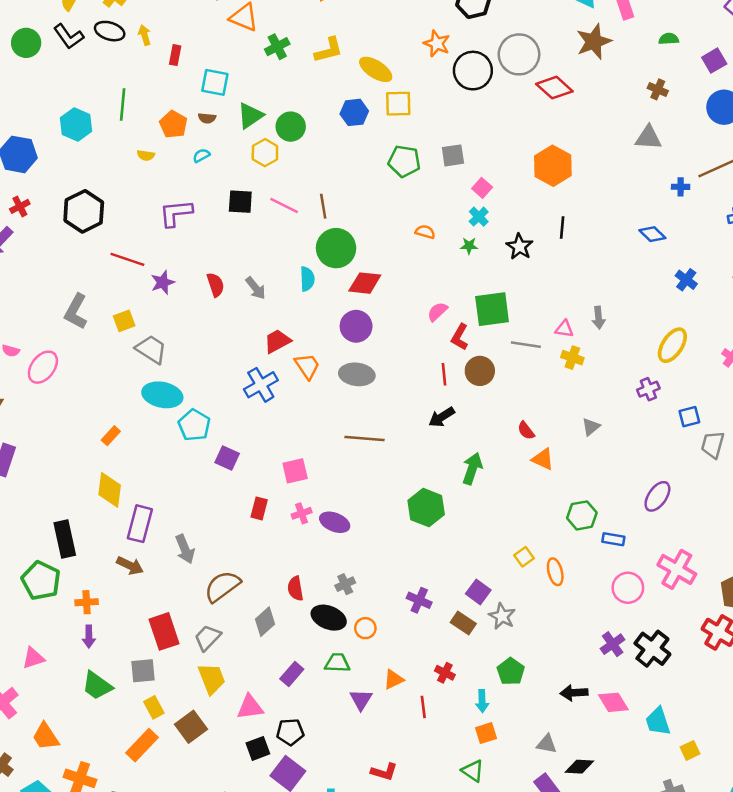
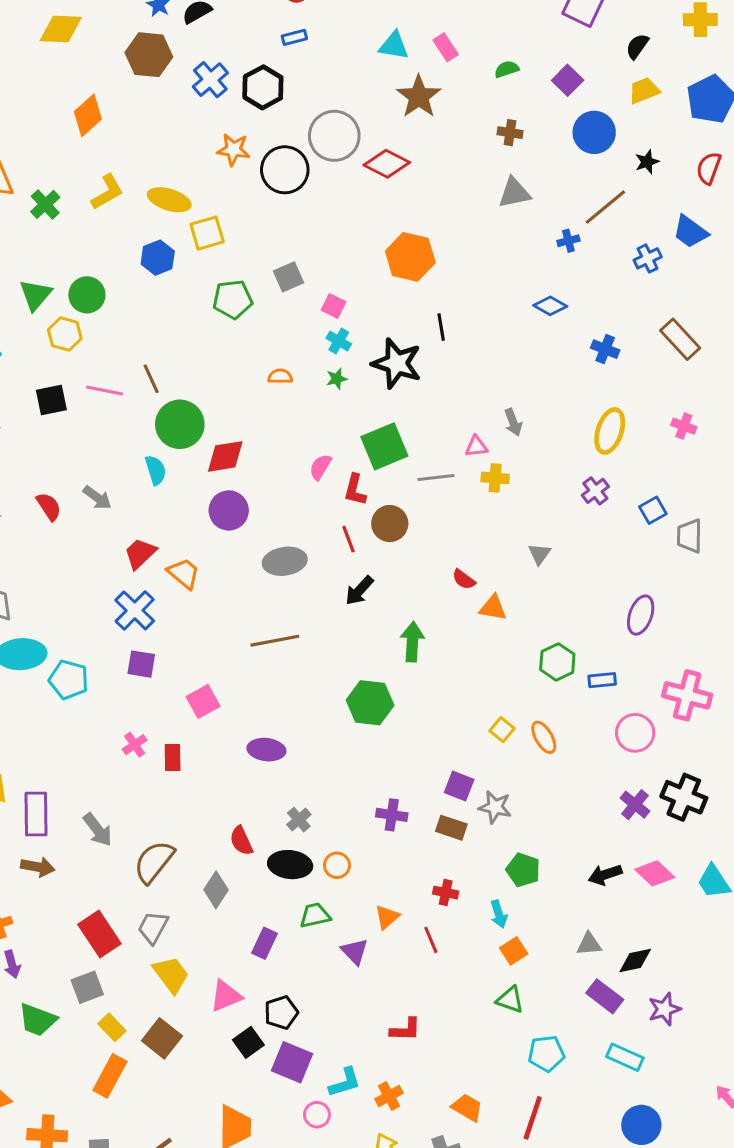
black star: (519, 247) -> (397, 363), size x1.5
gray ellipse: (357, 374) -> (285, 561), moved
purple square: (227, 458) -> (141, 664), moved
pink cross: (302, 513) -> (135, 745), moved

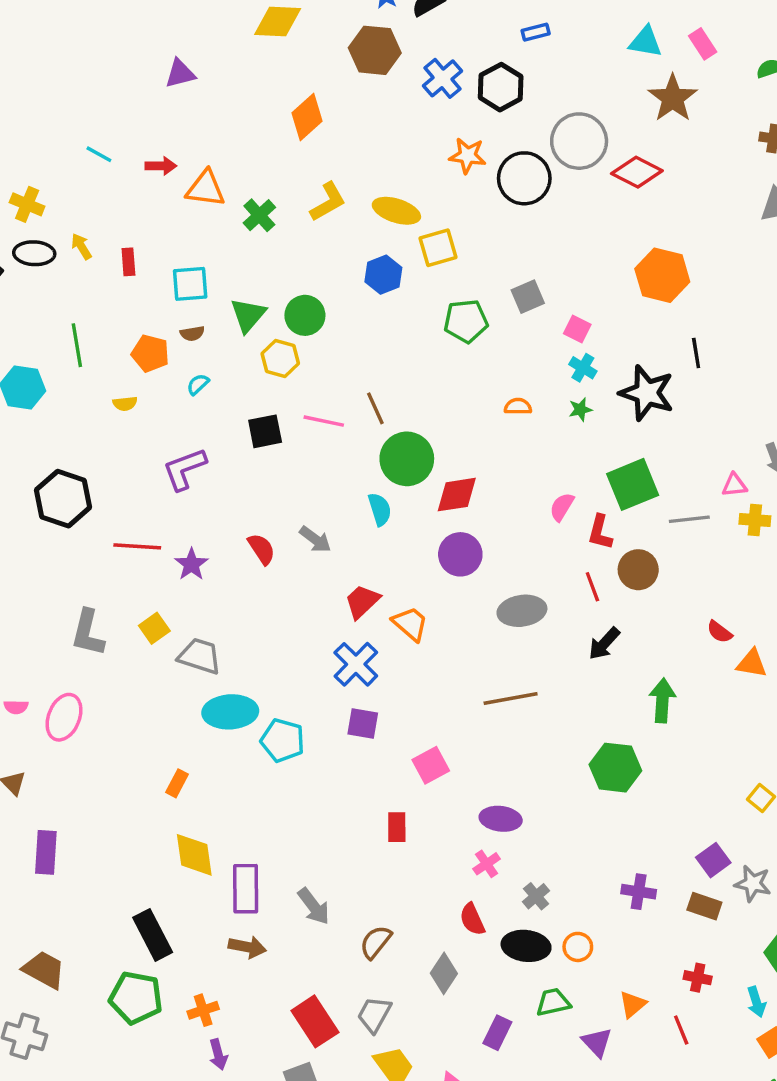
pink cross: (135, 745) -> (487, 864), moved
purple square: (459, 786) -> (713, 860), turned 32
brown semicircle: (154, 862) -> (376, 942), size x0.7

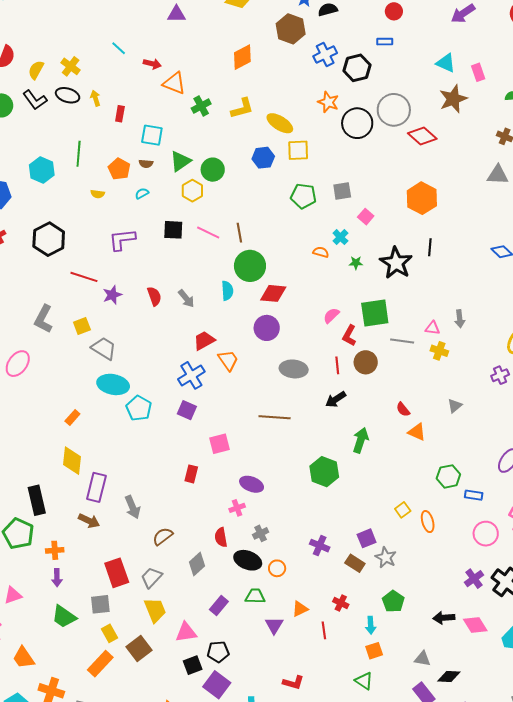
cyan cross: (583, 368) -> (340, 237), moved

